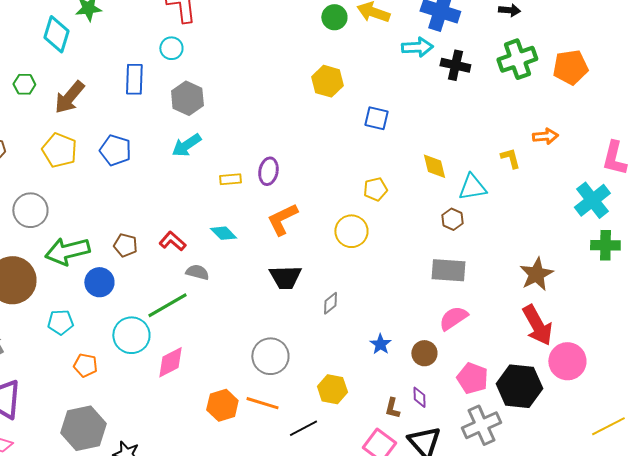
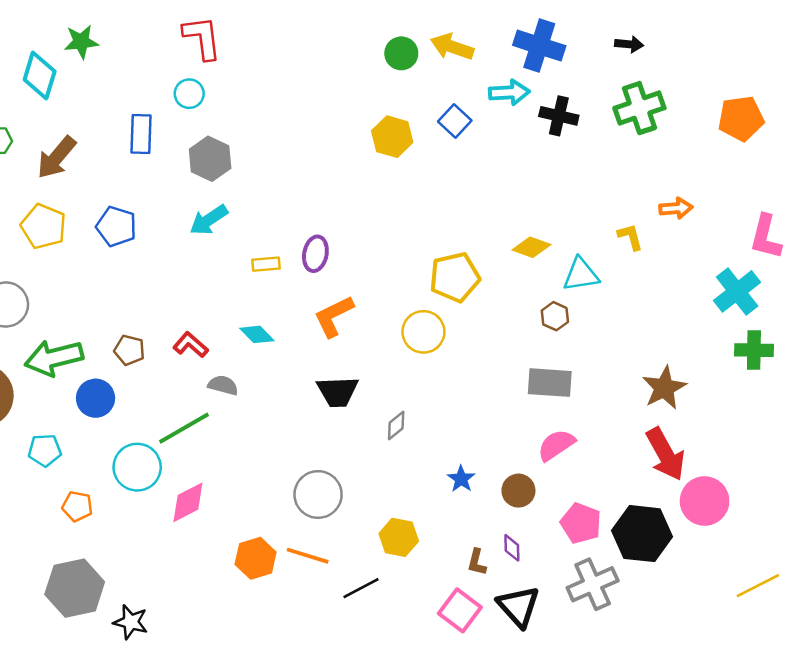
orange pentagon: (570, 67) -> (741, 118), moved
blue square: (376, 118) -> (455, 121), moved, turned 30
yellow diamond: (434, 166) -> (531, 247), turned -56
yellow pentagon: (375, 189) -> (455, 277), size x1.6

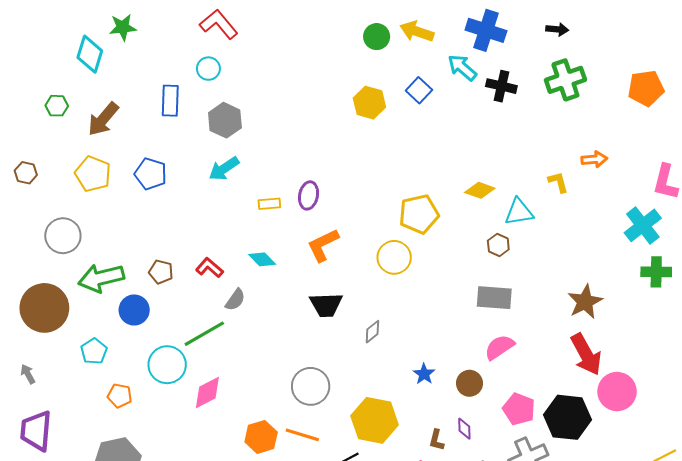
red L-shape: (202, 38) -> (219, 24), turned -33
cyan arrow: (509, 92) -> (462, 68), turned -136
gray semicircle: (223, 385) -> (235, 300), turned 110
cyan pentagon: (45, 450) -> (94, 351), turned -30
yellow hexagon: (399, 537) -> (375, 420), size x1.5

